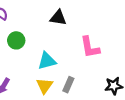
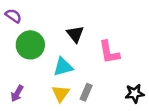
black triangle: (58, 18) -> (75, 34), moved, turned 42
green circle: (16, 40) -> (30, 45), size x1.5

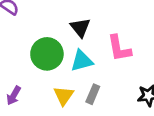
green circle: (30, 45) -> (47, 54), moved
cyan triangle: (63, 67) -> (82, 61), moved

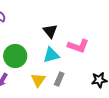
pink L-shape: (119, 48) -> (78, 46), turned -60
green circle: (47, 54) -> (15, 56), moved

